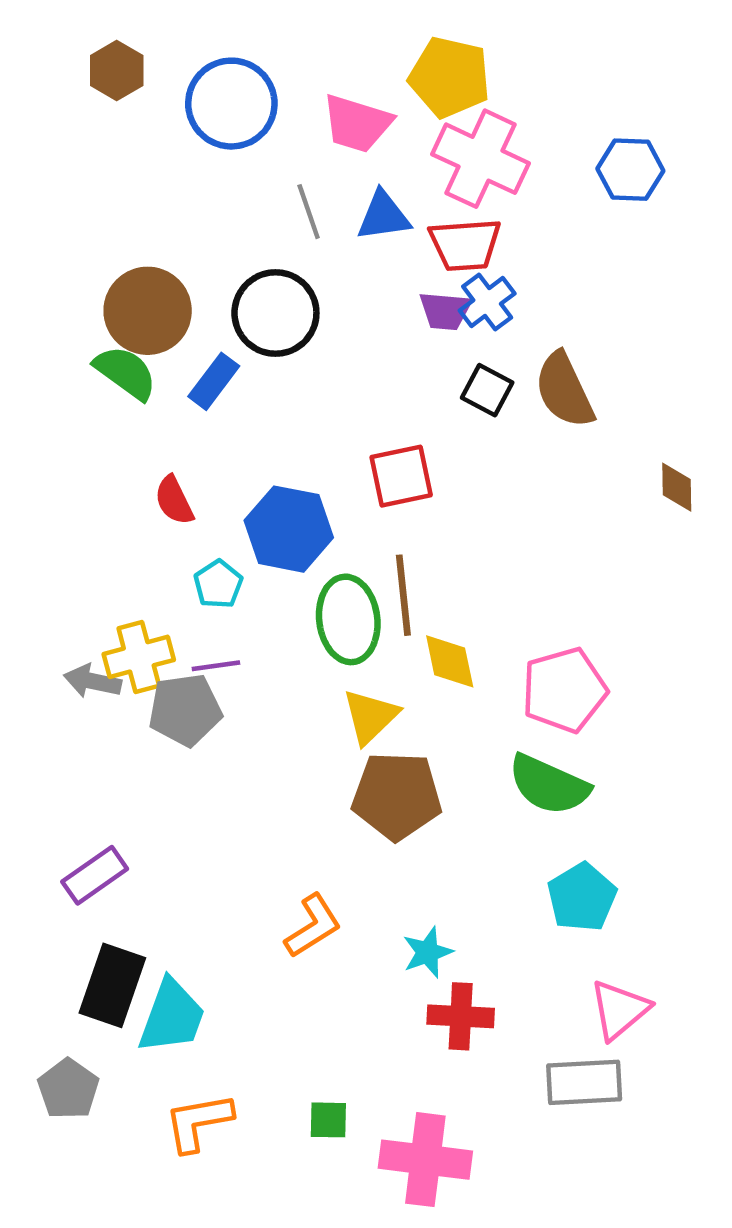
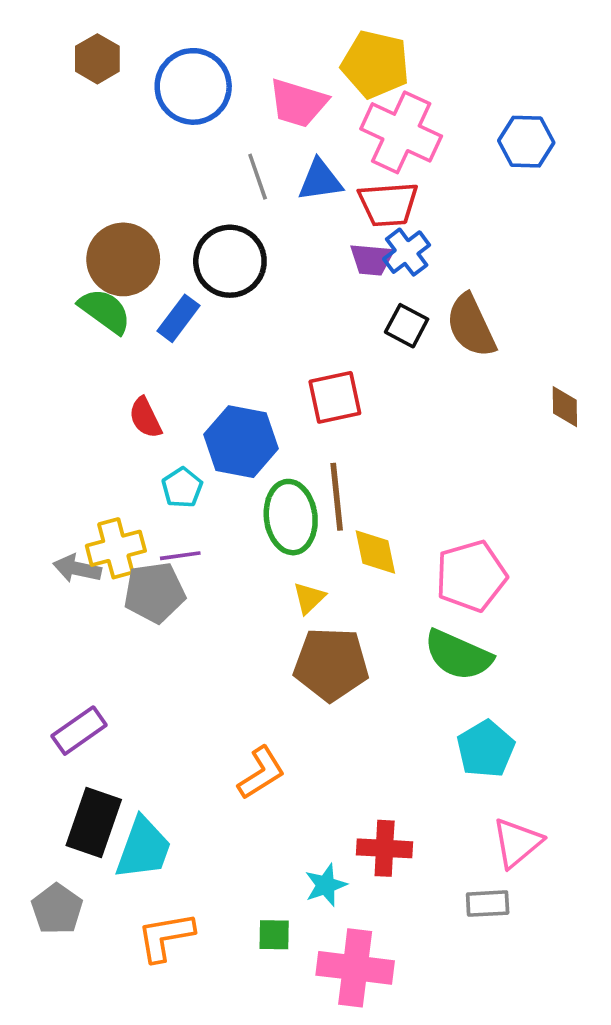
yellow triangle: (370, 716) -> (309, 598), size x0.7
cyan star: (428, 952) -> (326, 885), moved
gray rectangle: (584, 1082) -> (488, 904), size x0.7

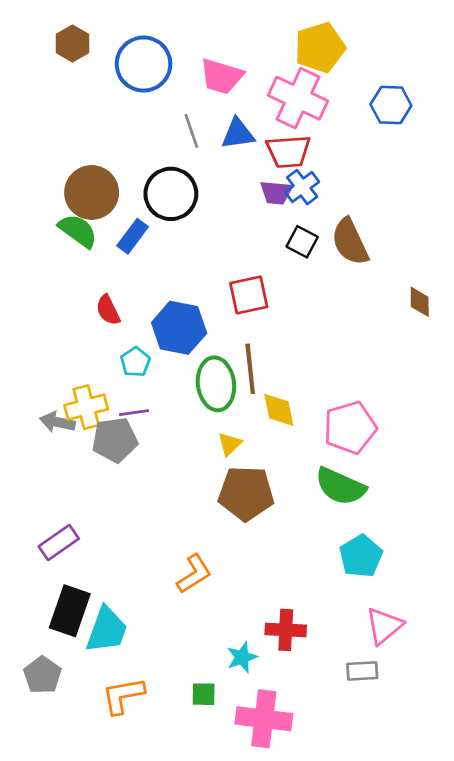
yellow pentagon: (375, 64) -> (320, 48), moved, turned -30

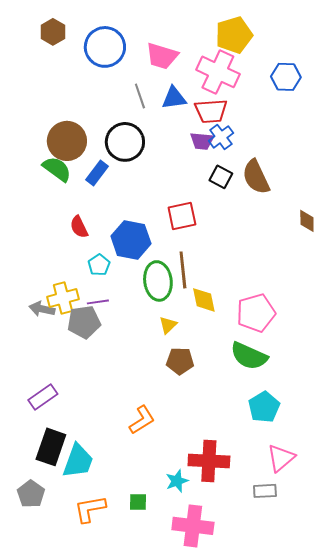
brown pentagon: (246, 493) -> (180, 361), size x0.7
red cross: (286, 630) -> (209, 461), size x1.4
green square: (204, 694) -> (138, 502), moved

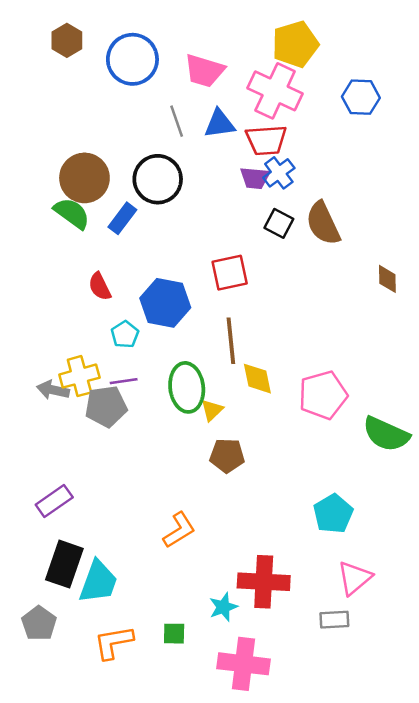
green ellipse: (158, 281) -> (187, 387), moved
green semicircle: (249, 356) -> (386, 434), moved

